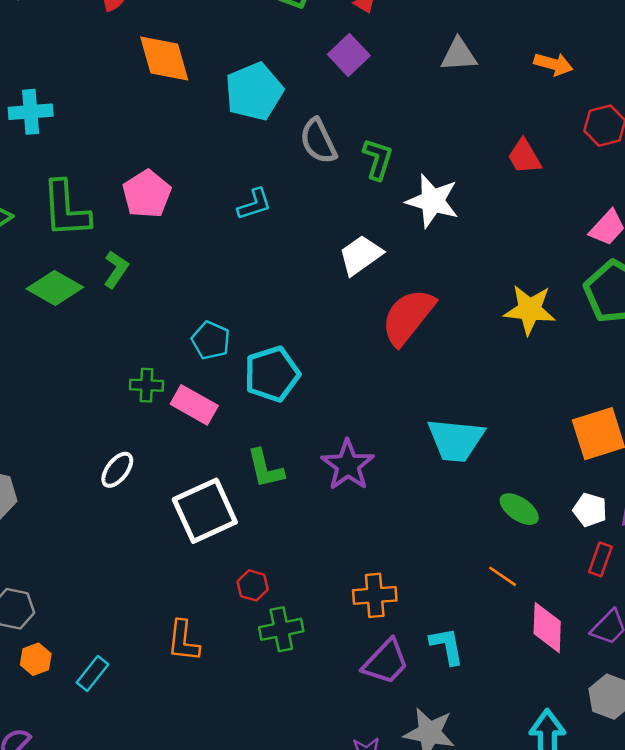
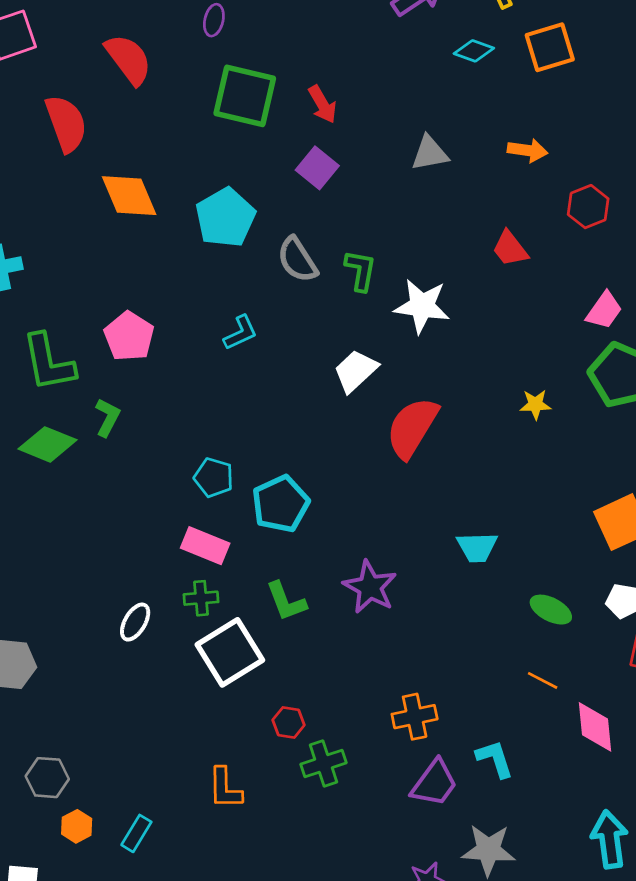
yellow star: (530, 310) -> (535, 404), size x0.6
green cross: (146, 385) -> (201, 598), moved
cyan trapezoid: (456, 440) -> (477, 547), size x0.7

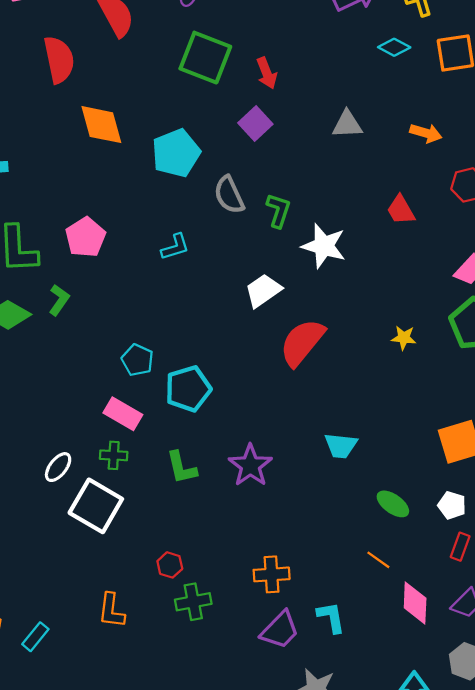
white square: (230, 652) -> (96, 506), moved, turned -36

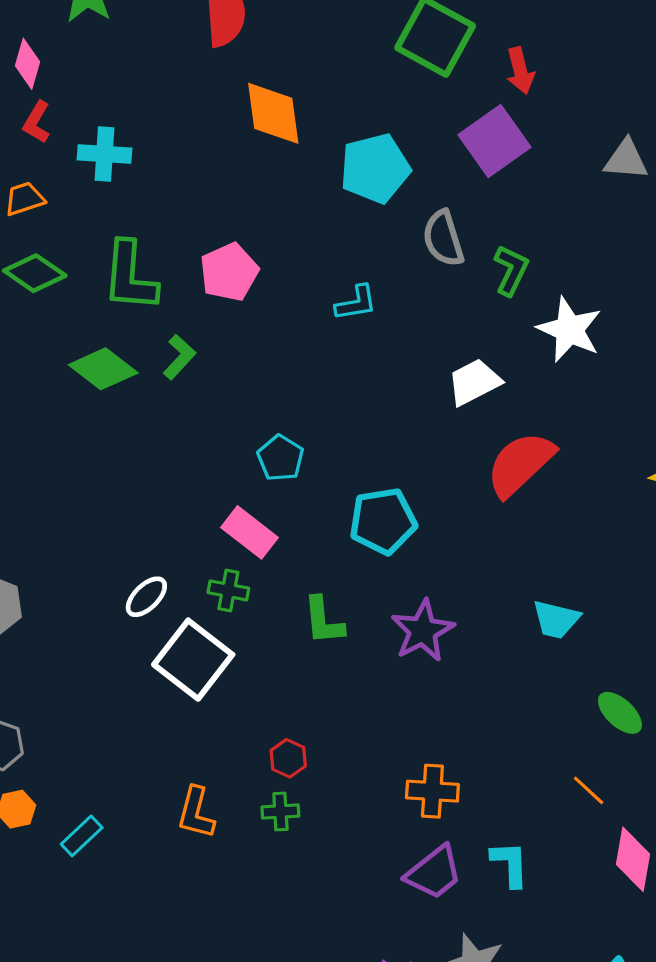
purple square: (255, 123) -> (495, 141), size x1.4
cyan pentagon: (188, 389) -> (383, 521), moved
green cross: (193, 602) -> (280, 811), moved, size x0.7

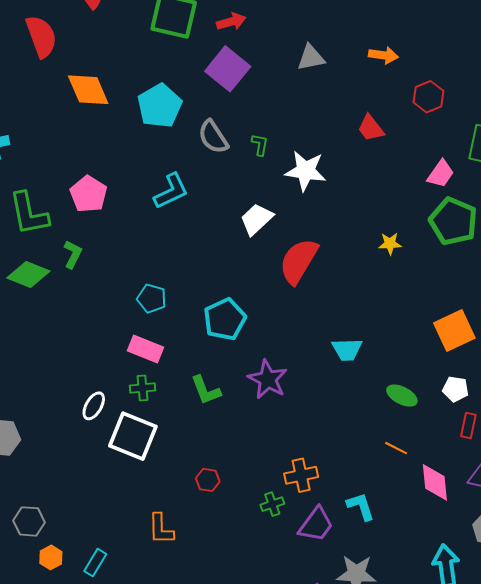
red arrow: (520, 71) -> (231, 22), turned -76
green L-shape: (511, 270) -> (260, 145), size x0.7
cyan L-shape: (356, 303) -> (171, 191), size x1.4
green cross: (280, 811) -> (272, 504), moved

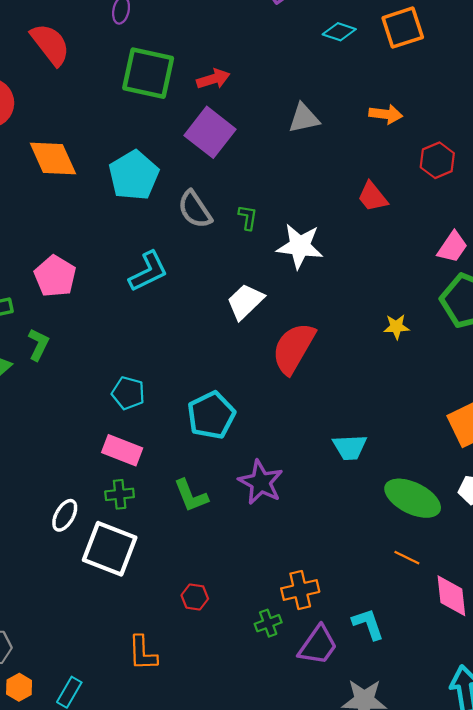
green ellipse: (402, 396) -> (413, 498), size x1.6

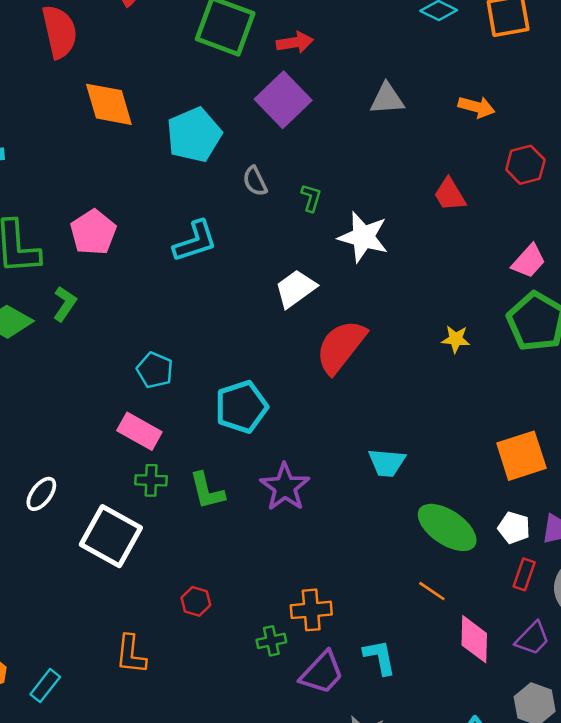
gray semicircle: (195, 209) -> (255, 181), size x0.7
green cross: (120, 494) -> (151, 480), moved
white ellipse: (65, 515) -> (41, 494), moved

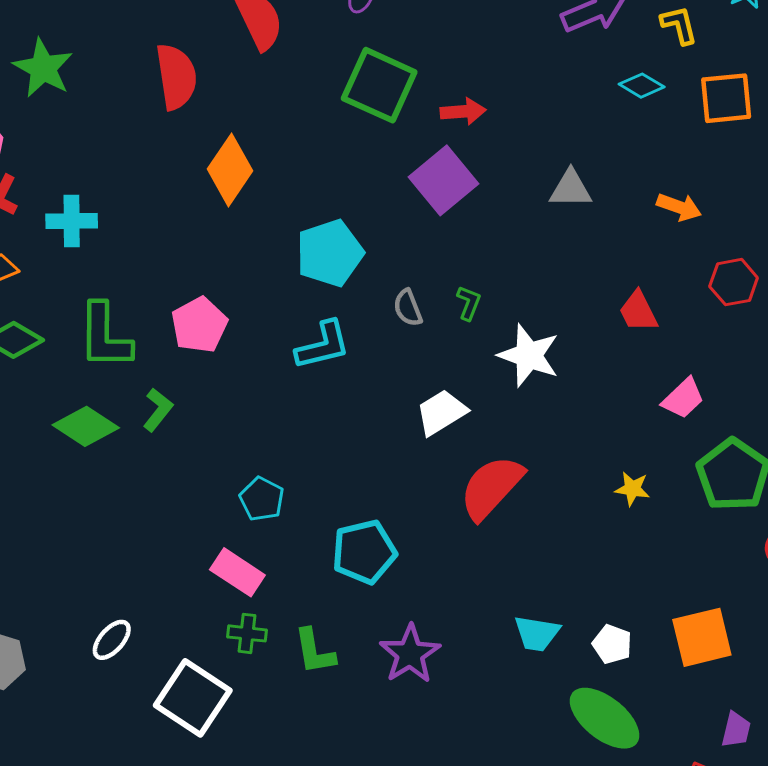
orange diamond: (109, 104) -> (230, 170), turned 46
cyan pentagon: (194, 135) -> (330, 253), moved
gray semicircle: (255, 181) -> (408, 308), moved
pink trapezoid: (529, 261) -> (683, 398), moved
white pentagon: (514, 528) -> (612, 644), moved

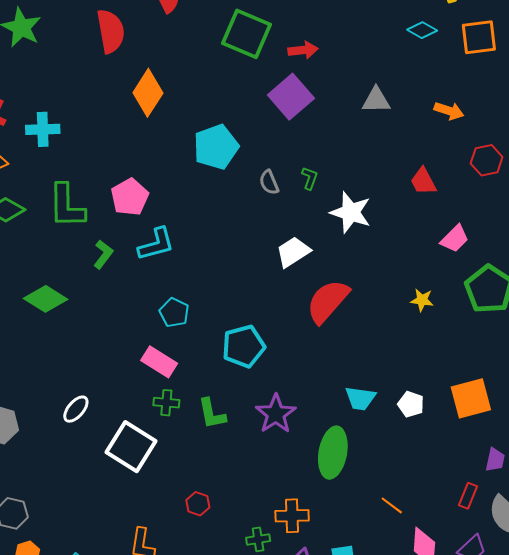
cyan L-shape: (323, 345) -> (156, 244), moved
green diamond: (86, 426) -> (46, 299), moved
green ellipse: (605, 718) -> (333, 453), moved, turned 63

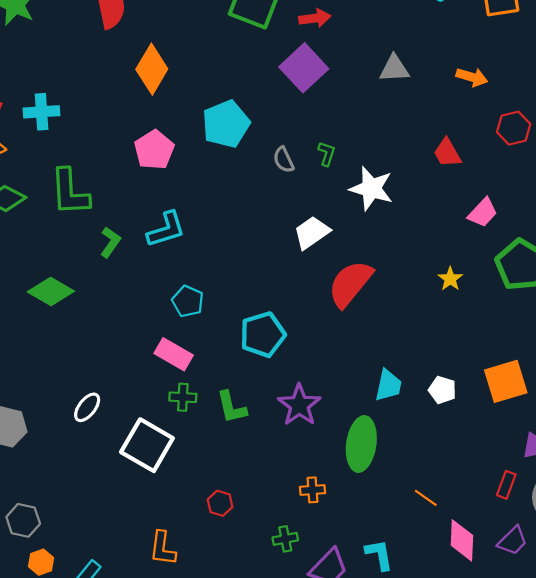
pink pentagon: (130, 197) -> (154, 150), moved
yellow star: (422, 300) -> (450, 279), turned 30
cyan trapezoid: (360, 398) -> (388, 385), turned -84
orange cross: (292, 516) -> (312, 490), moved, size x0.7

